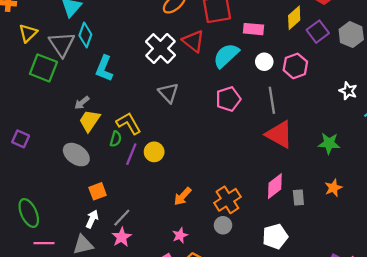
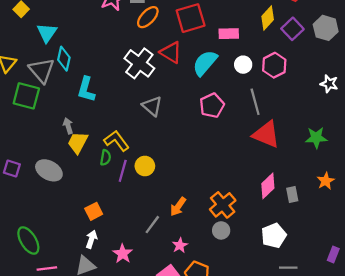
gray arrow: (82, 103) -> (68, 126), turned 119
gray ellipse: (76, 155) -> (49, 170), moved
gray line: (122, 218) -> (152, 225), moved

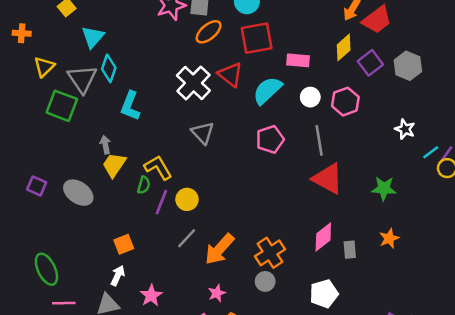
orange arrow: (178, 207) -> (219, 249), size x1.5
gray line: (152, 225) -> (187, 238), moved

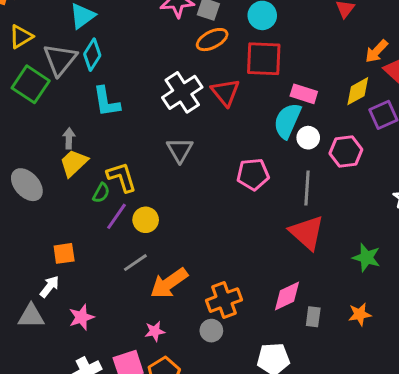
cyan semicircle: (267, 90) -> (287, 121), moved, turned -36
cyan L-shape: (130, 106) -> (106, 102), turned -44

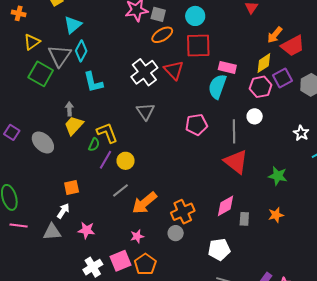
white circle: (308, 138) -> (255, 116), moved
pink hexagon: (346, 152) -> (261, 87), moved
pink star: (81, 317) -> (86, 230), turned 30

